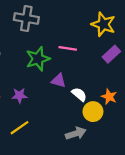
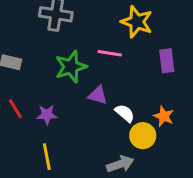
yellow star: (103, 24) -> (137, 22), moved
purple rectangle: (111, 54) -> (167, 61), turned -54
yellow line: (19, 128) -> (47, 157), turned -66

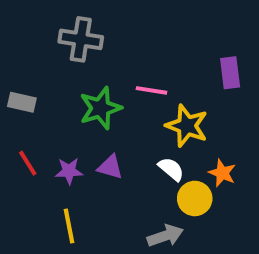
yellow star: (137, 22) -> (187, 126), moved
purple rectangle: (167, 61) -> (230, 73), moved
purple triangle: (98, 95) -> (110, 167), moved

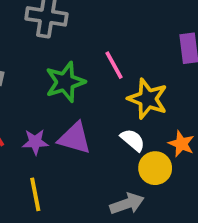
pink line: (151, 90) -> (114, 65), turned 52
purple triangle: (110, 167) -> (75, 138), size x1.4

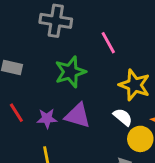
pink line: (114, 65) -> (108, 43), moved

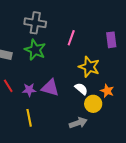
pink line: (108, 43) -> (71, 38), turned 49
green star: (70, 72) -> (35, 50), moved, turned -30

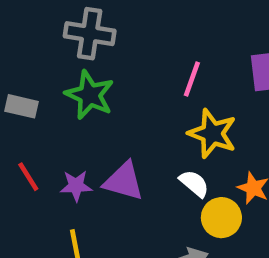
pink line: (71, 38) -> (192, 79), moved

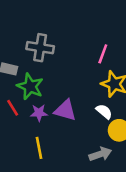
gray cross: (90, 34) -> (40, 48), moved
green star: (90, 95) -> (30, 86), moved

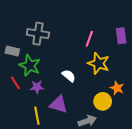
purple triangle: (65, 110) -> (59, 104), moved
white semicircle: (104, 112) -> (69, 76), moved

